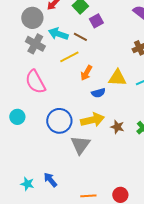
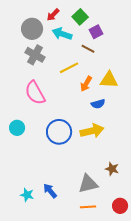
cyan arrow: (58, 34) -> (62, 34), moved
brown line: (80, 37) -> (88, 49), moved
yellow triangle: (117, 78) -> (109, 80), moved
brown star: (117, 127) -> (112, 169), moved
gray triangle: (80, 145) -> (88, 184), moved, turned 40

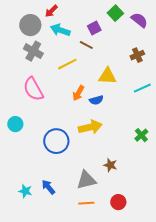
green square: (80, 17) -> (115, 13), moved
orange arrow: (86, 84) -> (78, 93), moved
blue circle: (59, 132) -> (56, 141), moved

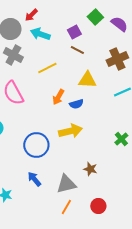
brown line: (86, 45) -> (77, 50), moved
brown cross: (137, 55) -> (117, 59), size x1.5
blue arrow: (48, 187) -> (34, 179), moved
orange line: (86, 203) -> (66, 207), turned -56

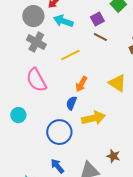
yellow triangle: (87, 80) -> (117, 83), moved, turned 30
blue semicircle: (76, 104) -> (71, 103), moved, turned 128

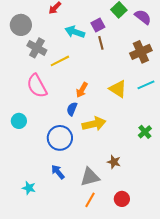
gray circle: (33, 16) -> (21, 25), moved
cyan arrow: (63, 21) -> (75, 32), moved
brown line: (100, 37) -> (101, 43), turned 48
yellow line: (70, 55) -> (60, 61), moved

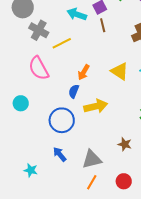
brown star: (114, 162) -> (125, 144), moved

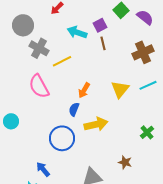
yellow triangle: (120, 71) -> (120, 89), turned 36
cyan circle: (21, 103) -> (11, 121), moved
blue arrow: (60, 154) -> (43, 169), moved

